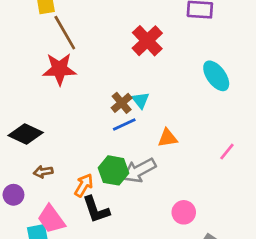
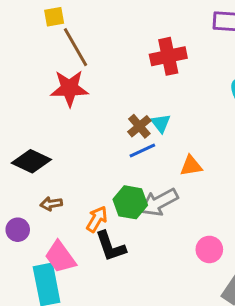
red cross: (147, 41) -> (168, 56), turned 32

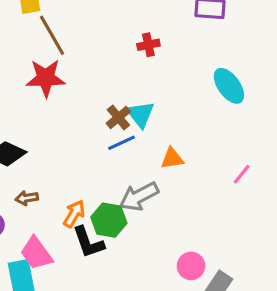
red cross: (168, 56) -> (148, 45), size x0.6
cyan triangle: (161, 123) -> (141, 114), size x1.4
green hexagon: (130, 202) -> (109, 220), moved
pink circle: (209, 249) -> (191, 266), moved

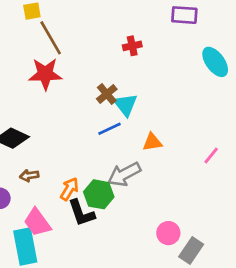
cyan ellipse: (229, 86) -> (215, 62), moved
brown cross: (118, 117) -> (107, 94), moved

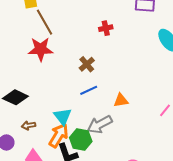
cyan triangle: (126, 105) -> (63, 116), moved
orange arrow: (69, 189) -> (59, 135), size x1.4

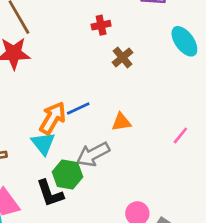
brown cross: (87, 64) -> (123, 57), moved
orange arrow: (59, 135) -> (53, 118), moved

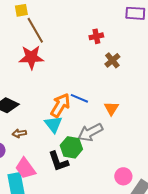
blue line: (78, 109) -> (79, 98), turned 48
orange triangle: (121, 122) -> (111, 108), turned -49

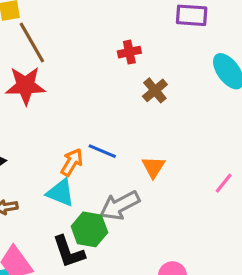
orange arrow: (60, 105) -> (72, 162), size x0.7
cyan triangle: (53, 124) -> (61, 193), turned -30

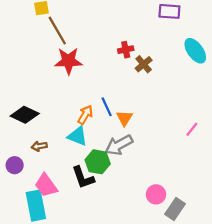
red cross: (129, 52) -> (126, 50), moved
red star: (25, 86) -> (68, 61), moved
blue line: (102, 151) -> (107, 107), turned 42
orange triangle: (153, 167) -> (125, 118), moved

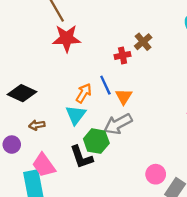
red cross: (126, 50) -> (123, 55), moved
cyan triangle: (77, 136) -> (76, 115), turned 45

